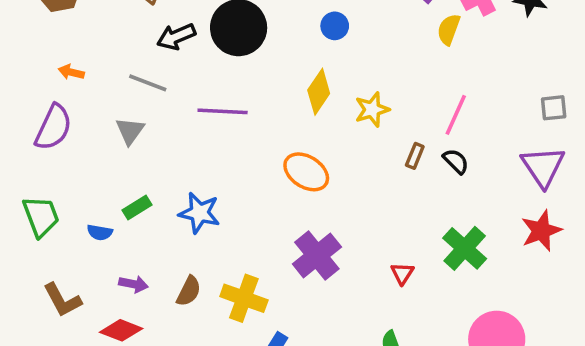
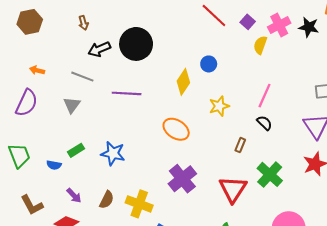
blue circle: (335, 26) -> (209, 64), moved
yellow star: (372, 110) -> (219, 106), moved
brown rectangle: (415, 156) -> (240, 145), moved
red triangle: (402, 273) -> (233, 189), size x2.0
purple arrow: (134, 284) -> (74, 196), turned 35

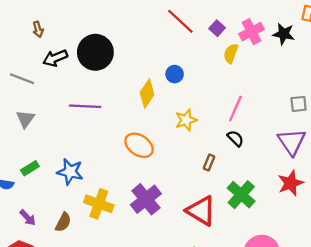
gray line: (82, 77) -> (22, 79), moved
red triangle: (233, 189) -> (201, 211), turned -32
yellow cross: (139, 204) -> (99, 204), moved

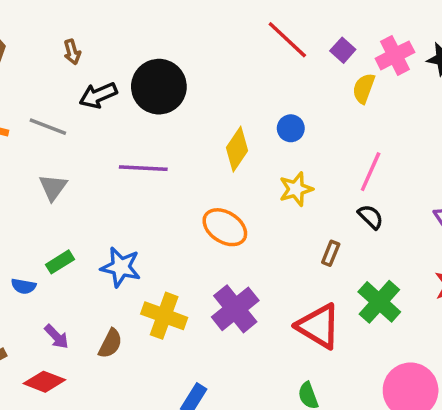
blue circle: (175, 74) -> (291, 128), moved

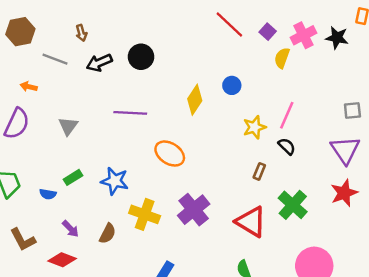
black circle: (159, 87) -> (141, 57), size x0.7
gray line: (48, 127) -> (55, 59), moved
yellow star: (296, 189) -> (254, 127), moved
orange ellipse: (225, 227) -> (170, 154), moved

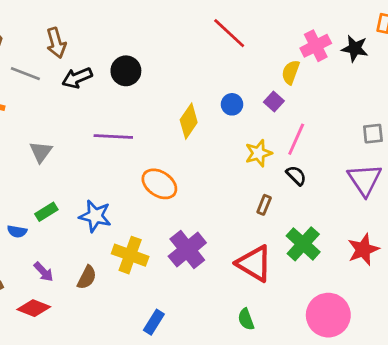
purple square: (268, 32) -> (274, 102), moved
brown arrow: (81, 33) -> (56, 43), size x1.5
red star: (344, 193) -> (363, 249), moved

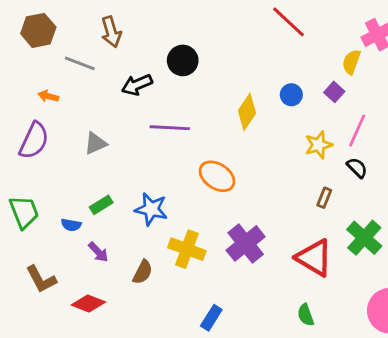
black arrow: (77, 78) -> (137, 85), moved
gray triangle: (41, 152) -> (95, 143), turned 30
purple arrow: (44, 272) -> (98, 252), moved

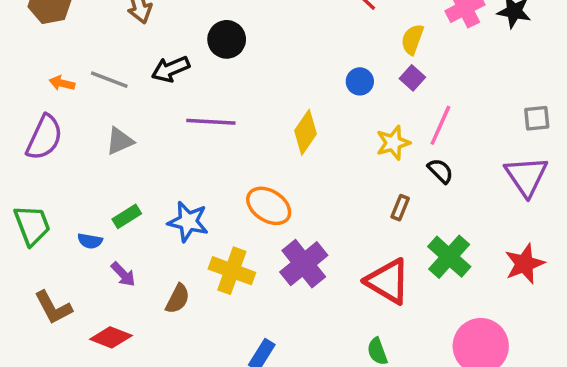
yellow semicircle: (351, 62) -> (412, 39), moved
gray line: (80, 63) -> (109, 80), moved
yellow diamond: (247, 112) -> (305, 132), moved
orange ellipse: (217, 176) -> (269, 206), moved

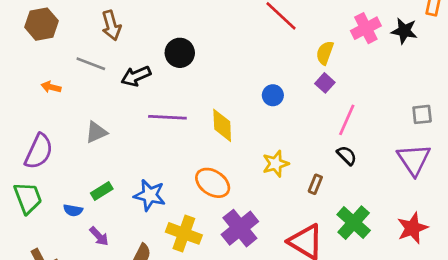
gray line: (109, 80) -> (91, 64), moved
blue circle: (360, 81) -> (273, 95), moved
yellow diamond: (305, 132) -> (222, 125), moved, turned -36
purple semicircle: (44, 138) -> (39, 151), moved
yellow star: (393, 143) -> (276, 164), moved

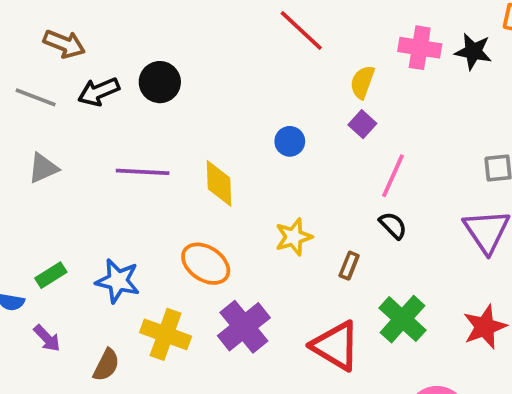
brown arrow: (111, 25) -> (64, 44), turned -52
pink cross: (366, 28) -> (420, 48), turned 36
black arrow: (136, 76) -> (99, 92), moved
gray triangle: (96, 132) -> (43, 168), moved

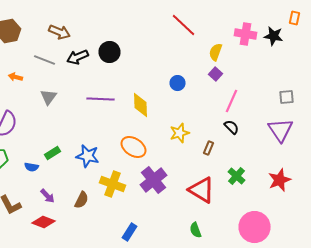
gray triangle: (43, 168) -> (48, 97), turned -30
green cross: (403, 319) -> (236, 176), size x0.7
purple arrow: (47, 338) -> (48, 196), moved

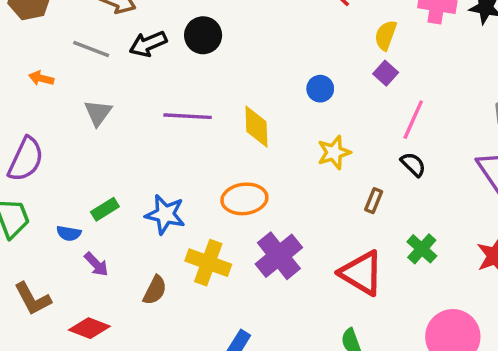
yellow star: (180, 133) -> (334, 152), moved
orange ellipse: (134, 147) -> (244, 199), turned -40
purple arrow: (48, 196) -> (96, 264), moved

